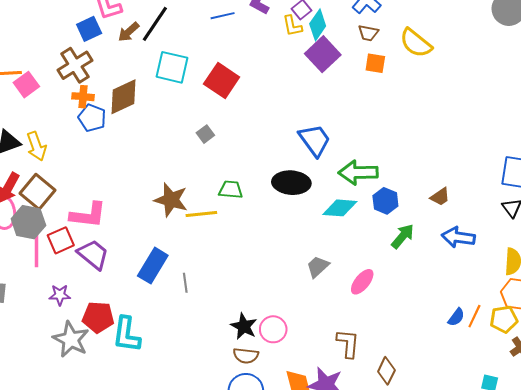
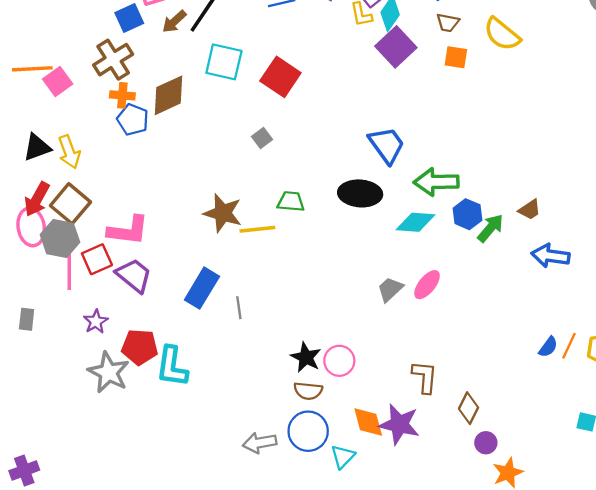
green arrow: (403, 236) -> (490, 228), moved
pink ellipse: (362, 282) -> (427, 285), moved
purple star: (60, 295) -> (96, 322), turned -30

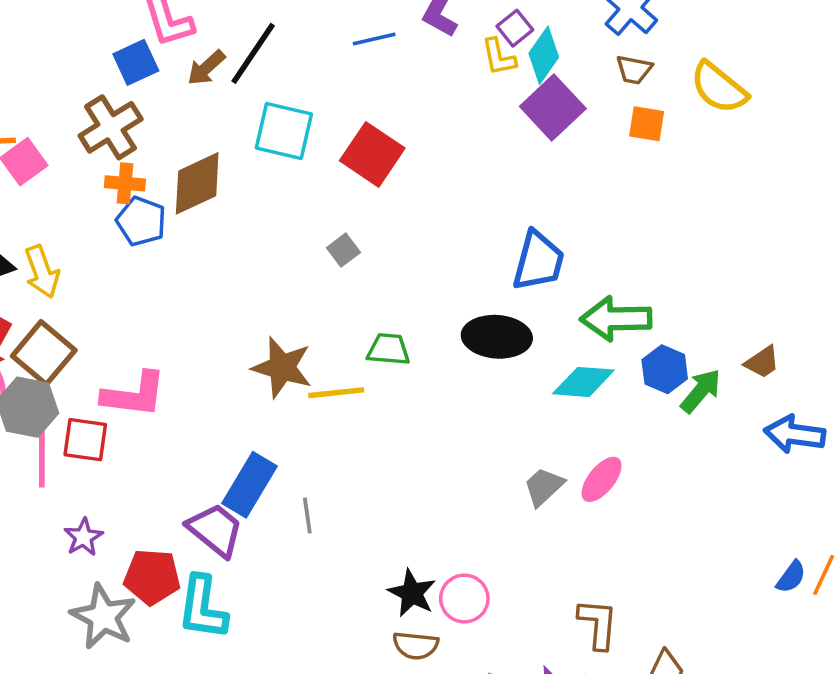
blue trapezoid: (387, 145) -> (538, 261), turned 51
red square: (97, 259) -> (85, 440), turned 32
purple trapezoid: (134, 275) -> (215, 530), moved

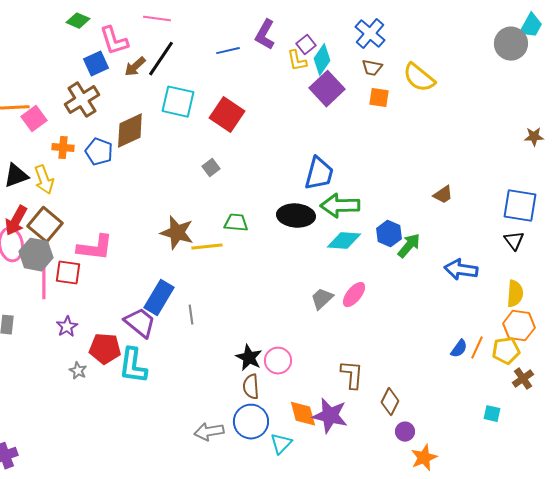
orange cross: (125, 183) -> (63, 148), moved
green arrow: (616, 319) -> (340, 206), moved
brown trapezoid: (762, 362) -> (443, 195), moved
gray star: (103, 617) -> (78, 371), size x0.5
brown semicircle: (416, 645) -> (251, 387), turned 80

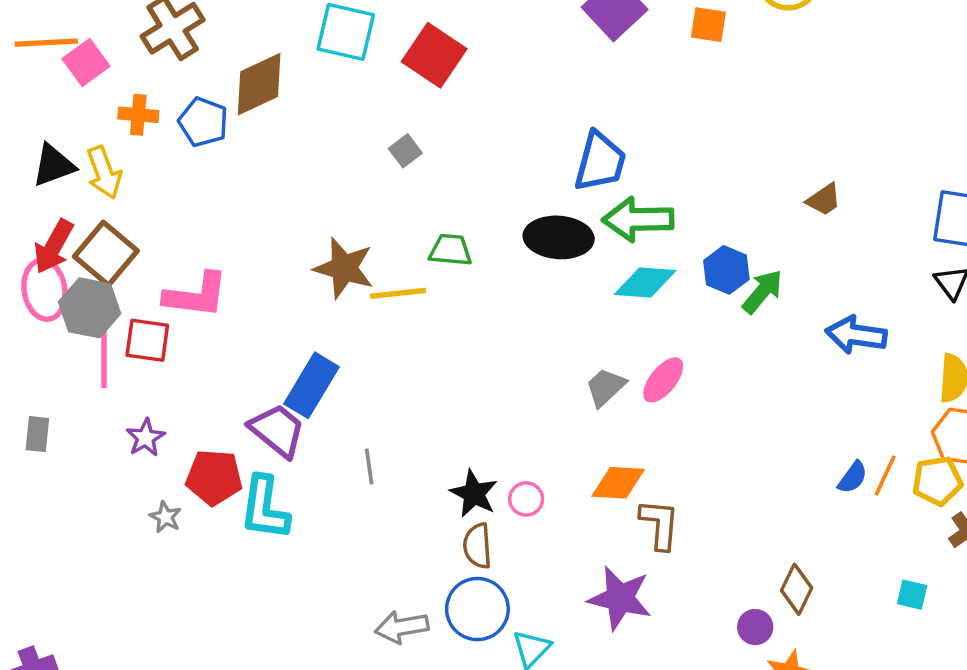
gray line: (191, 315) -> (369, 467), moved
pink circle: (278, 361) -> (526, 499), size x0.7
brown diamond: (390, 402) -> (797, 589), moved
orange diamond: (303, 414) -> (618, 483), moved, turned -72

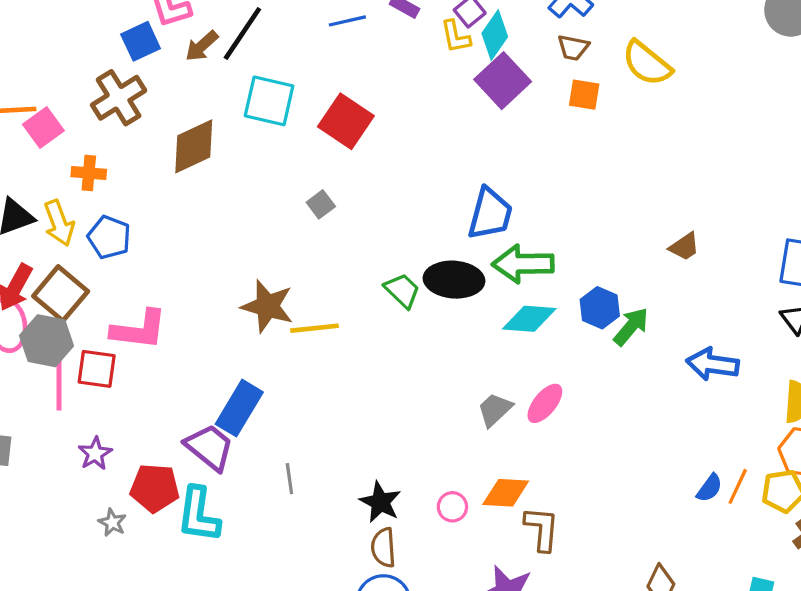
blue pentagon: (203, 122) -> (109, 237), moved
green trapezoid: (450, 250) -> (402, 291), moved, turned 39
pink circle: (526, 499) -> (452, 507), moved

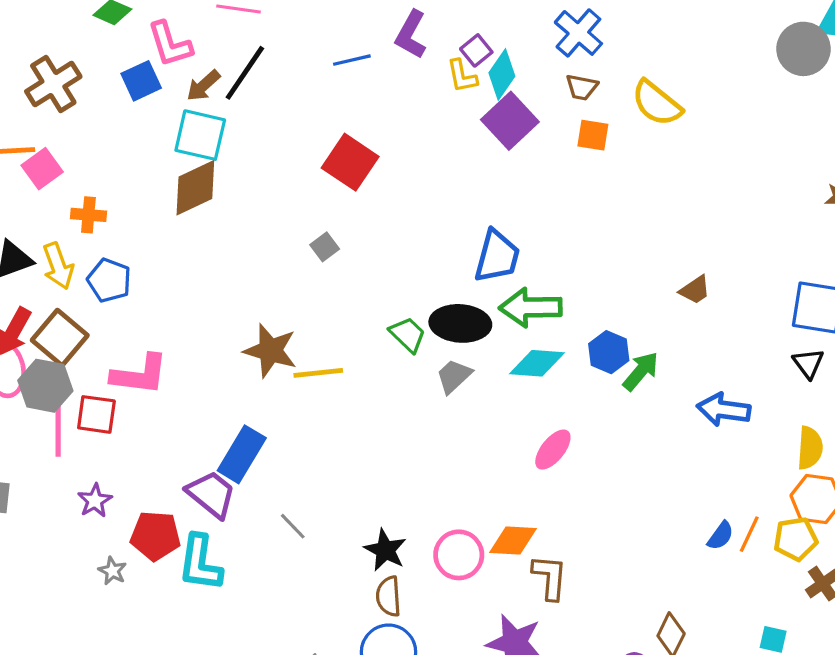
brown cross: (119, 98) -> (53, 84), moved
cyan square: (269, 101) -> (200, 135), moved
gray trapezoid: (495, 410) -> (454, 376), moved
gray line: (289, 479) -> (293, 526), turned -36
pink circle: (452, 507) -> (459, 555), size x1.6

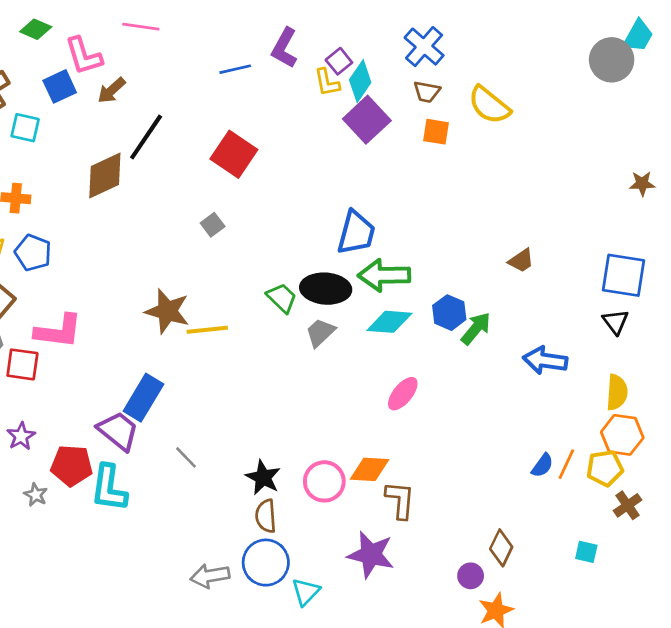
black line: (245, 73) -> (146, 137), moved
cyan square: (200, 135) -> (25, 128), moved, size x0.7

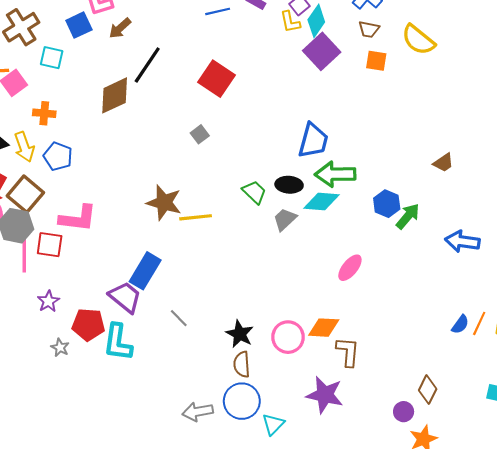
black ellipse: (326, 289) -> (289, 185), size x0.7
cyan diamond: (389, 322) -> (322, 202), moved

